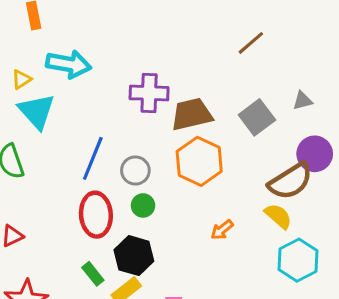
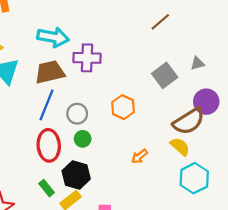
cyan arrow: (69, 64) -> (53, 37), moved
brown trapezoid: (192, 114) -> (50, 72), moved
orange hexagon: (199, 161) -> (123, 107), size x0.7

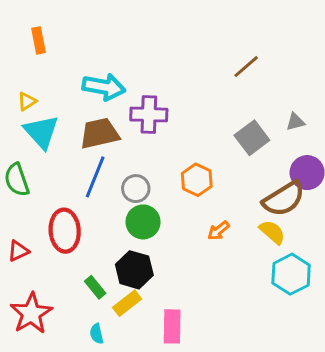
green circle: (83, 139) -> (143, 222), size x1.5
red ellipse: (49, 145) -> (65, 231), moved
orange arrow: (139, 156) -> (219, 231), moved

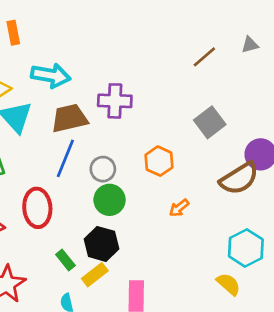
cyan arrow: (104, 87) -> (51, 76), moved
gray triangle: (295, 122) -> (250, 45), moved
yellow semicircle: (272, 232) -> (228, 284), moved

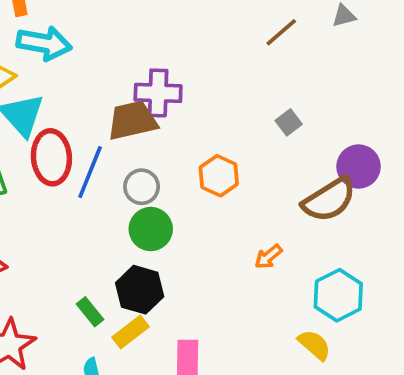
cyan arrow: (51, 76) -> (44, 43), moved
brown trapezoid: (69, 118) -> (132, 121), moved
gray square: (210, 122) -> (289, 122), size x0.6
red ellipse: (37, 208) -> (51, 157), moved
orange arrow: (179, 208) -> (268, 257), moved

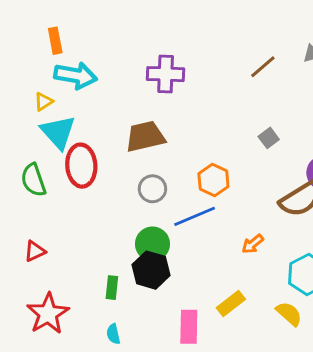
purple cross: (158, 93) -> (166, 74), moved
blue line: (90, 172) -> (195, 216), moved, turned 45
green circle: (151, 229) -> (152, 244), moved
green rectangle: (90, 312) -> (112, 288), turned 45
yellow rectangle: (131, 332) -> (231, 304), moved

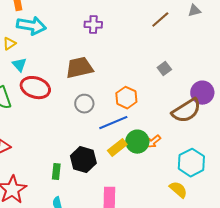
purple cross: (166, 74) -> (93, 25), size x0.7
cyan triangle: (58, 132) -> (19, 65), size x0.6
red ellipse: (81, 166) -> (35, 88), turned -68
green circle: (152, 244) -> (137, 142), moved
yellow rectangle: (231, 304) -> (117, 148), moved

